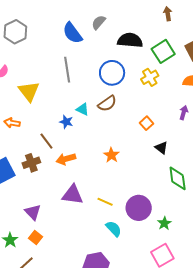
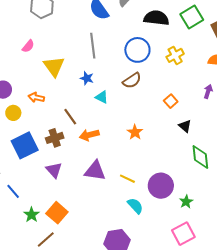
green square: (163, 51) -> (192, 17), moved
cyan triangle: (83, 109) -> (102, 97), moved
blue star: (66, 122) -> (87, 78), moved
purple triangle: (33, 212) -> (54, 170), moved
orange square: (35, 237) -> (57, 213), size x1.5

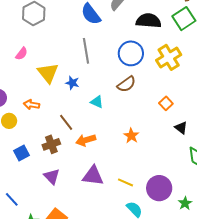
yellow cross: (175, 55) -> (169, 57), size x1.4
blue star: (87, 78) -> (72, 83), moved
blue square: (25, 145) -> (22, 153), size x0.6

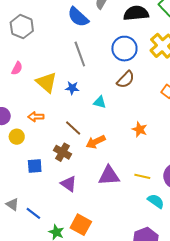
brown cross: (51, 144) -> (62, 152), turned -30
blue square: (22, 153) -> (35, 166), turned 35

